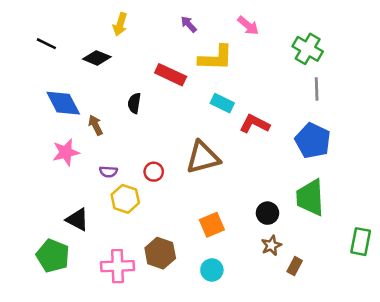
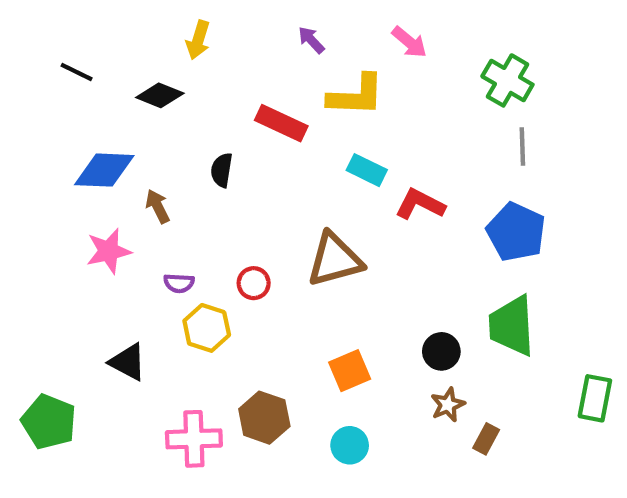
blue diamond: (63, 103) -> (104, 170), turned -60
green pentagon: (53, 256) -> (49, 422), moved

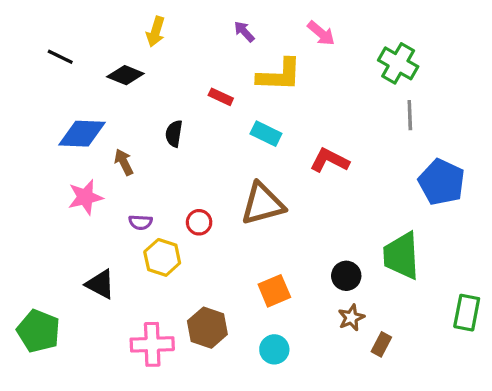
red rectangle: (281, 123) -> (221, 97), size x0.6
cyan rectangle: (367, 170) -> (266, 134), moved
blue pentagon: (516, 232) -> (442, 182), moved

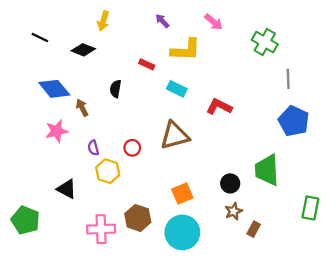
gray line: (410, 115) -> (288, 79), moved
blue diamond: (82, 134) -> (54, 89), turned 48
purple semicircle: (141, 222) -> (93, 148), turned 72
cyan circle: (274, 349) -> (182, 232), size x1.8

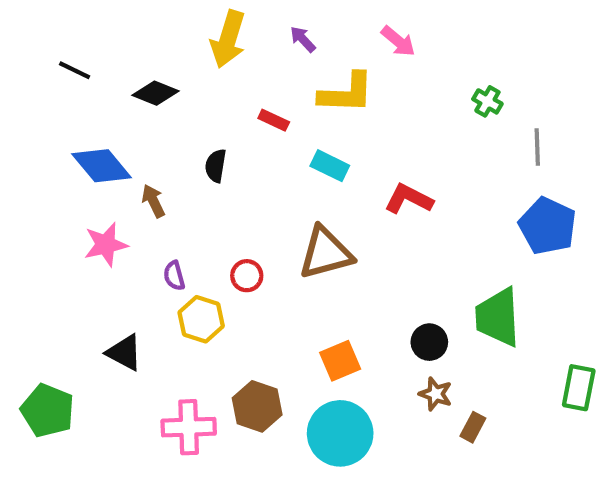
yellow arrow: (103, 21) -> (228, 39), moved, size x1.5
green cross: (265, 42) -> (487, 101), moved, size x0.6
brown star: (234, 211) -> (436, 394), turned -30

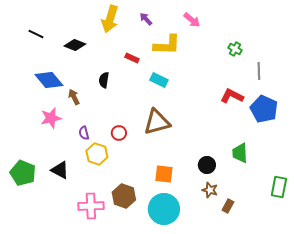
red L-shape: (409, 199) -> (232, 96), moved
green trapezoid: (498, 317) -> (240, 153), size x0.7
orange square: (340, 361) -> (164, 174), turned 30
green pentagon: (48, 411) -> (23, 173), moved

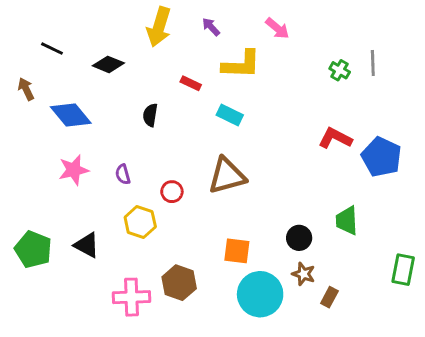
gray line: (259, 71) -> (373, 63), moved
brown arrow: (74, 97) -> (26, 89), moved
purple semicircle: (84, 133) -> (123, 174), moved
cyan circle: (164, 209) -> (260, 294), moved

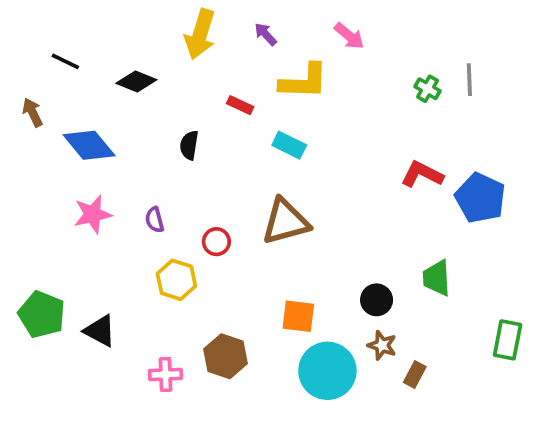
black triangle: (87, 245) -> (100, 331), moved
pink cross: (131, 297) -> (165, 374), size x0.7

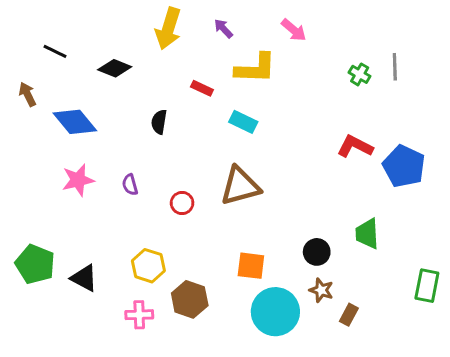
yellow hexagon: (176, 280) -> (148, 266), moved

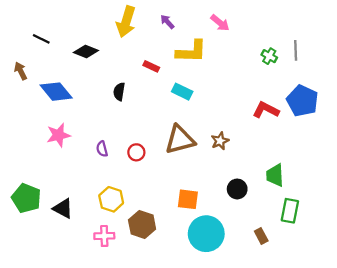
blue pentagon: (404, 166) -> (302, 101), moved
purple semicircle: (130, 185) -> (102, 149), moved
green rectangle: (427, 286) -> (290, 211), moved
brown star: (321, 290) -> (220, 141), moved, turned 30
brown rectangle: (349, 315) -> (261, 236), turned -56

